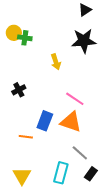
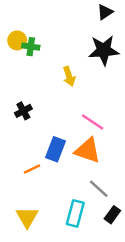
orange line: (26, 137) -> (32, 169), turned -32

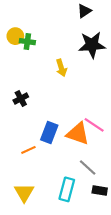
black triangle: (105, 12) -> (84, 11), moved
pink line: (93, 122) -> (94, 125), moved
black rectangle: (112, 215) -> (100, 191), turned 64

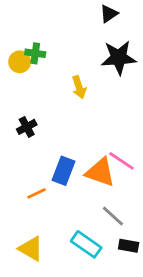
yellow circle: (15, 36) -> (20, 62), moved
cyan rectangle: (67, 189) -> (86, 244), turned -70
yellow triangle: (24, 193) -> (31, 249), turned -30

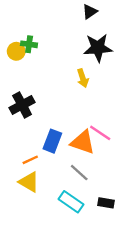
yellow arrow: (79, 87) -> (83, 78), moved
black cross: (27, 127) -> (22, 105), size x1.5
gray line: (113, 216) -> (79, 173), moved
yellow triangle: (31, 249) -> (29, 182), moved

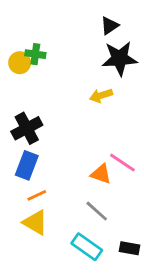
black triangle: (90, 12) -> (110, 26), moved
yellow arrow: (83, 78) -> (101, 95), turned 90
blue rectangle: (52, 141) -> (27, 165), moved
orange triangle: (83, 142) -> (101, 174), size x0.7

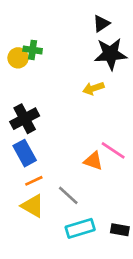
blue rectangle: (27, 165) -> (25, 153), turned -50
gray line: (97, 211) -> (68, 195), moved
cyan rectangle: (87, 247) -> (80, 228), turned -52

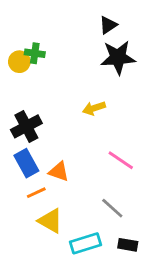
yellow arrow: (93, 88) -> (94, 108), moved
orange triangle: (93, 161) -> (59, 172), moved
gray line: (68, 195) -> (112, 208), moved
yellow triangle: (33, 206) -> (50, 221), moved

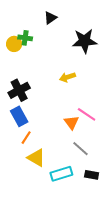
black triangle: (108, 25) -> (50, 18), moved
orange triangle: (59, 172) -> (71, 122), moved, turned 35
orange line: (36, 193) -> (26, 138), turned -32

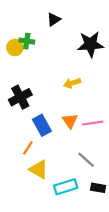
pink line: (87, 114) -> (93, 123), turned -42
blue rectangle: (19, 116) -> (42, 125), moved
orange triangle: (71, 122) -> (70, 121), moved

